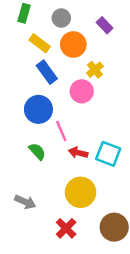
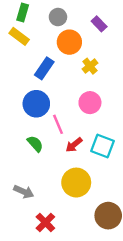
yellow rectangle: (40, 43) -> (19, 36), moved
blue rectangle: (47, 72) -> (44, 68), turned 70
pink circle: (82, 91) -> (90, 103), moved
red arrow: (78, 153) -> (74, 145), turned -54
red cross: (66, 228) -> (45, 222), moved

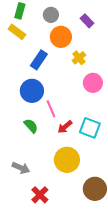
pink circle: (90, 103) -> (93, 83), moved

